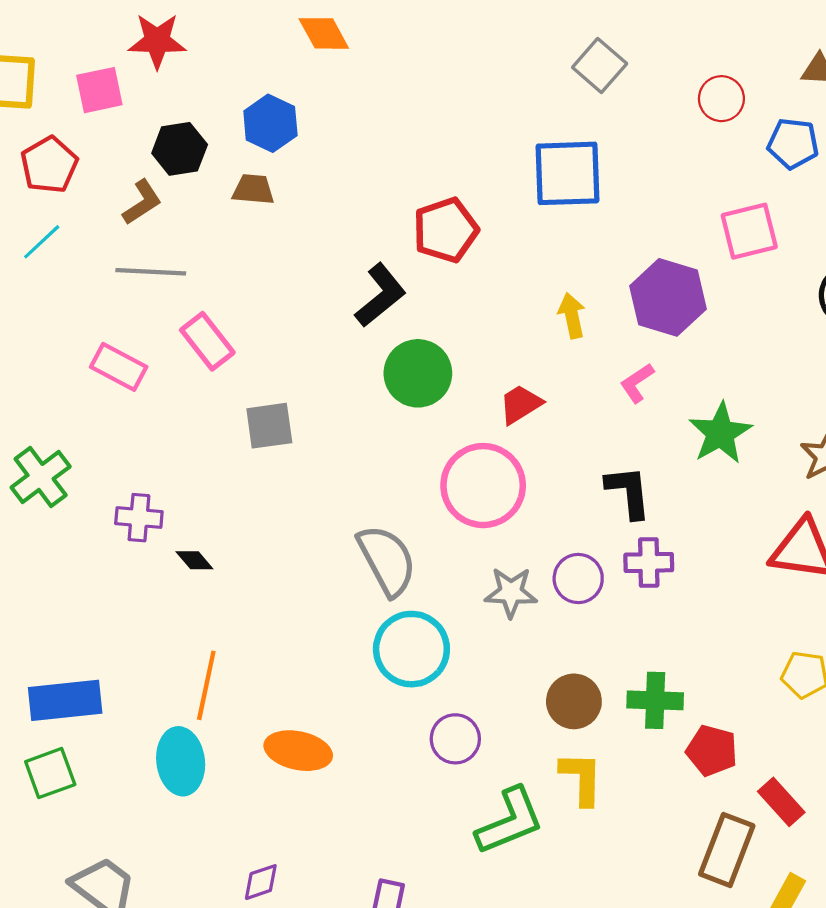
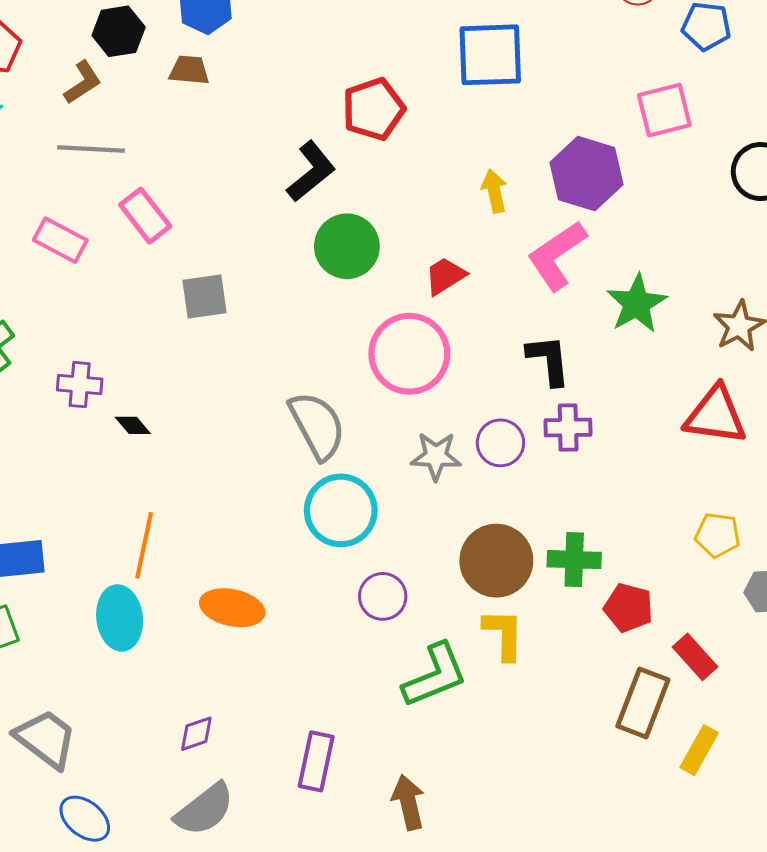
pink L-shape: (637, 383) -> (557, 256), size x1.8
brown circle: (574, 701) -> (496, 561), size x1.4

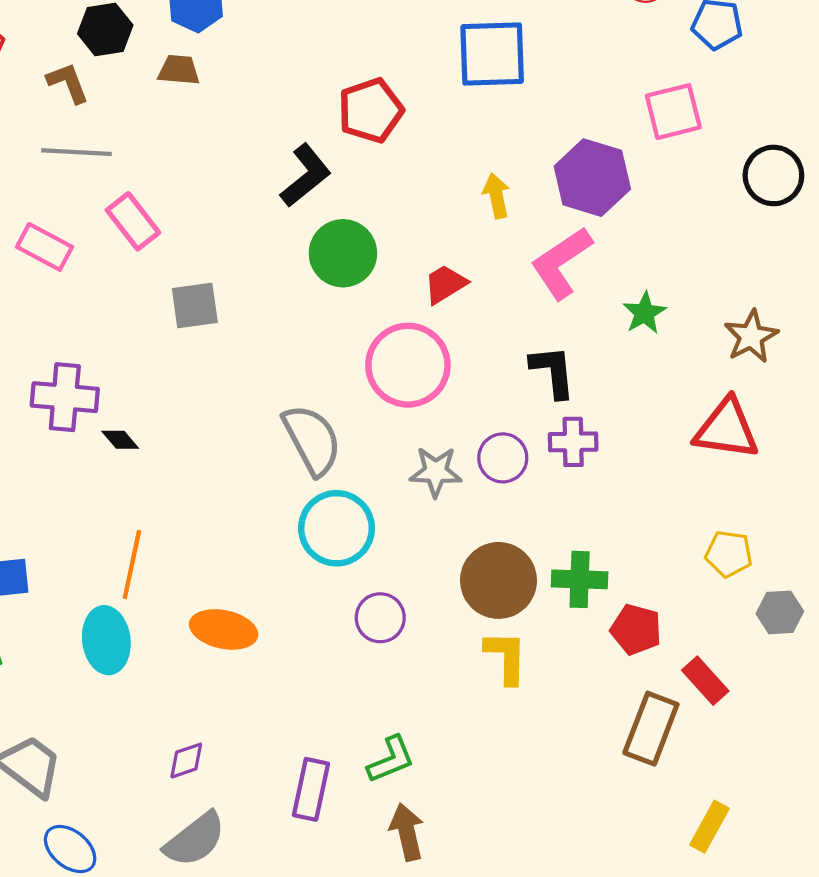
brown L-shape: (83, 82) -> (68, 83), turned -78
green star: (637, 304) -> (645, 313), size x0.7
purple cross: (80, 385) -> (65, 397), size x1.4
green L-shape: (435, 675) -> (391, 759), moved, size x0.7
yellow rectangle: (699, 750) -> (710, 827), moved

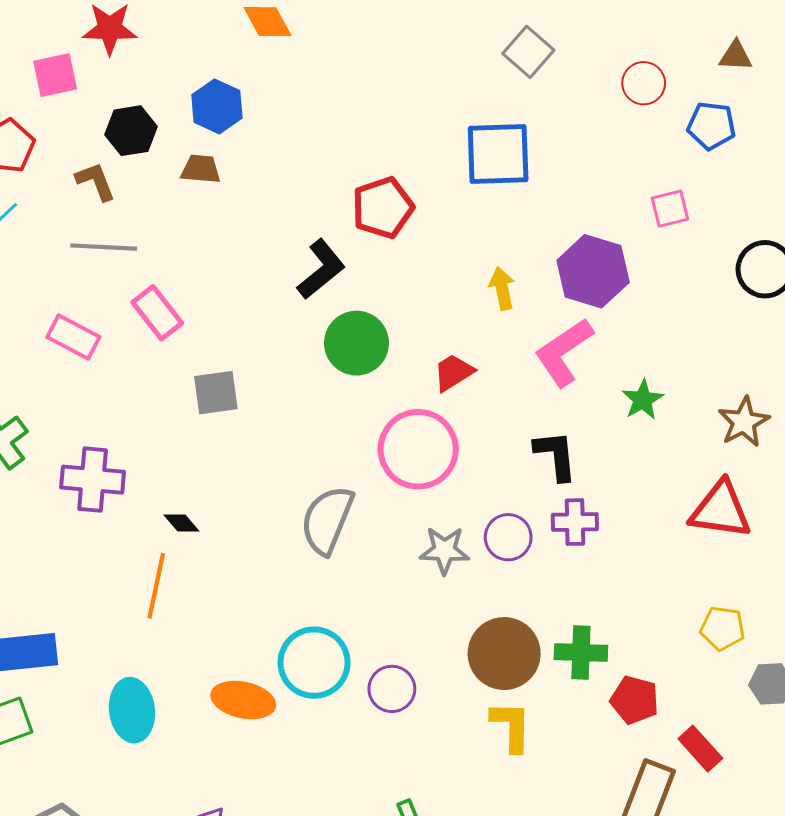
pink square: (673, 112) -> (670, 209), size x0.7
black diamond: (120, 440) -> (182, 523), moved
gray semicircle: (312, 440) -> (327, 520), turned -130
cyan circle: (337, 528) -> (314, 663), moved
orange line: (132, 564) -> (156, 586), moved

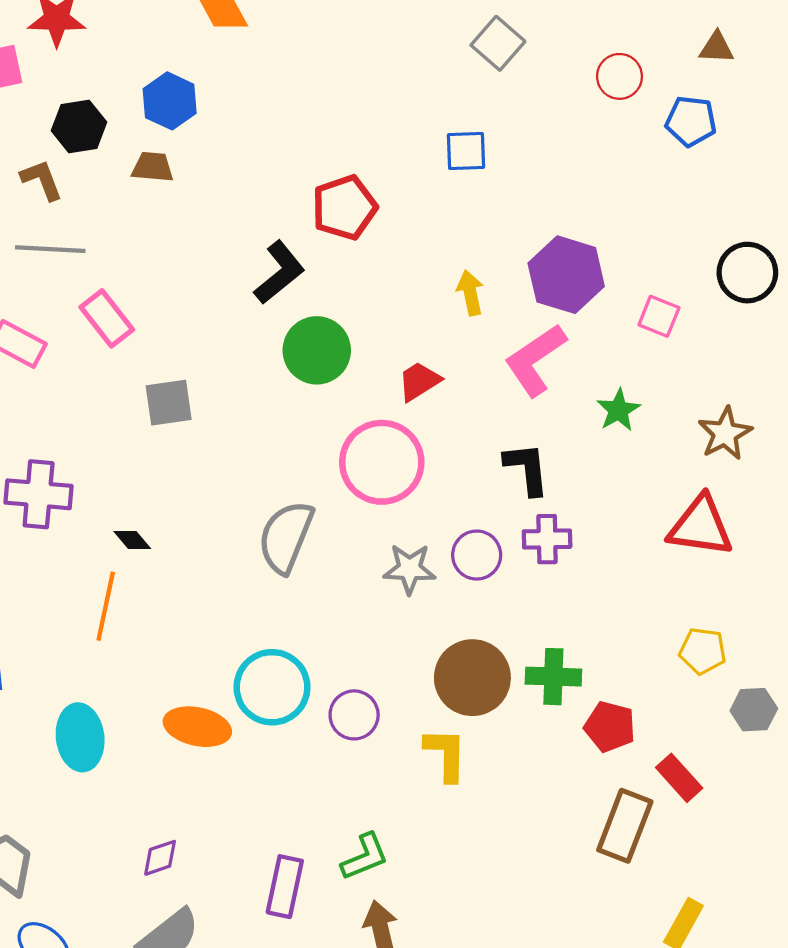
blue square: (498, 154) -> (466, 151), size x0.6
pink square: (670, 209) -> (659, 316), moved, turned 36
yellow L-shape: (511, 726) -> (446, 754), moved

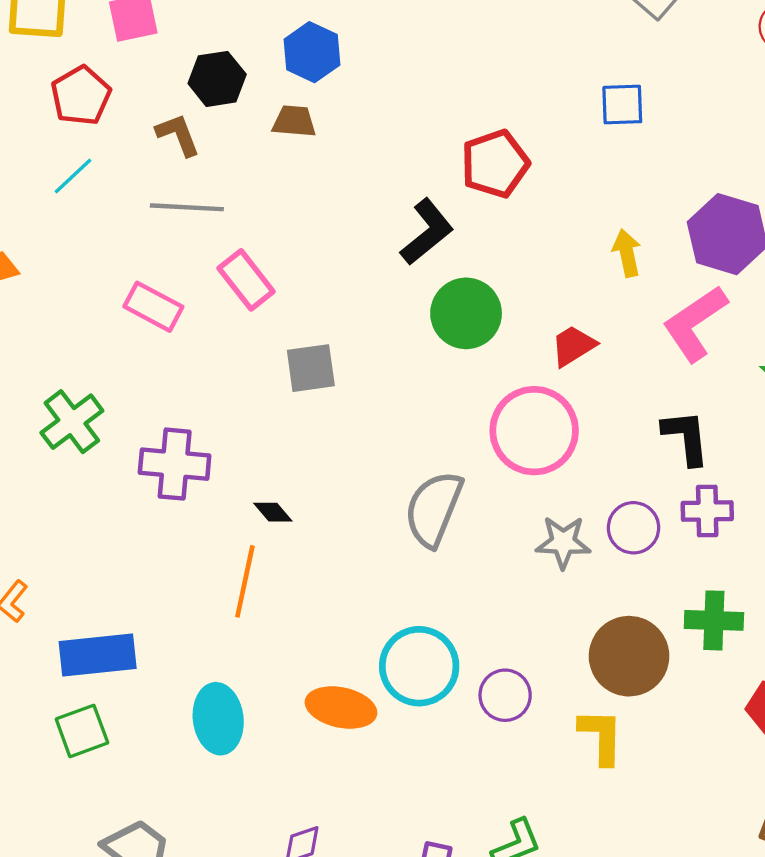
green cross: (553, 677) -> (714, 620), moved

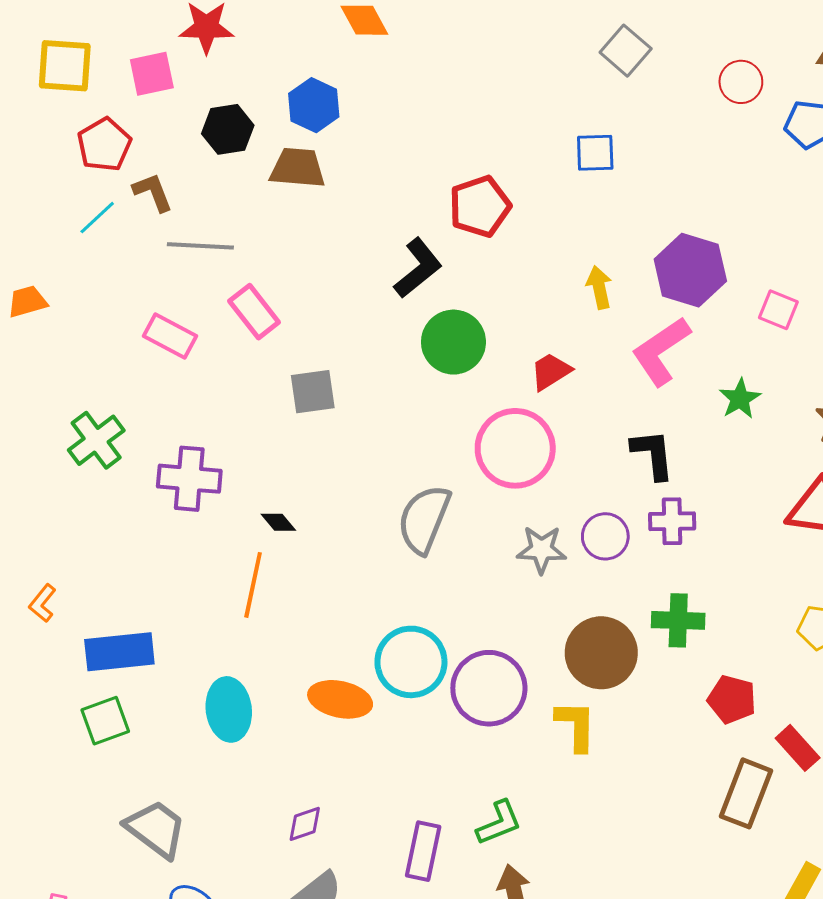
brown trapezoid: (294, 121) -> (298, 168), size x1.4
brown L-shape: (178, 135) -> (153, 192), moved
purple circle: (505, 695) -> (489, 688), size x1.6

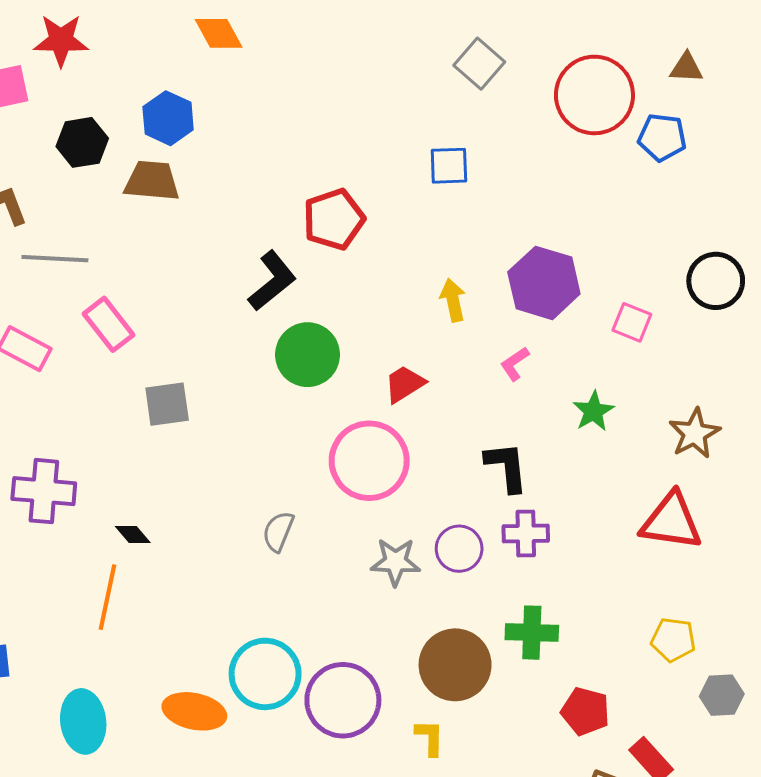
red circle: (741, 82) -> (594, 95), size x1.8
pink L-shape: (661, 351) -> (515, 364), size x0.5
gray semicircle: (424, 519) -> (278, 531), size x0.6
yellow L-shape: (576, 726) -> (430, 738), size x0.7

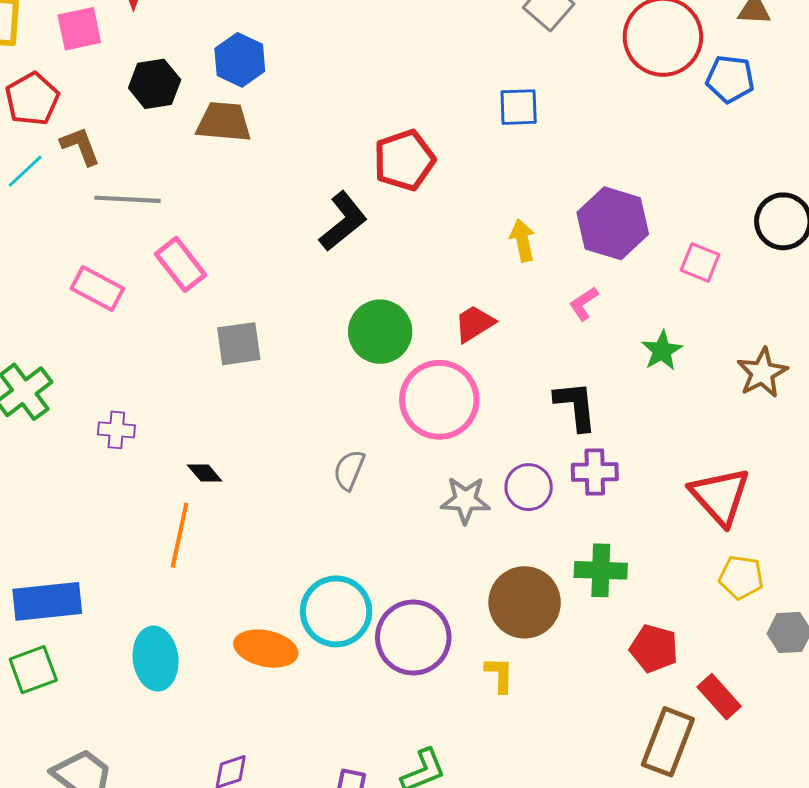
green circle: (308, 355) -> (380, 332), moved
purple cross: (44, 491) -> (116, 430), size x0.6
red triangle: (671, 521) -> (720, 496), moved, turned 40

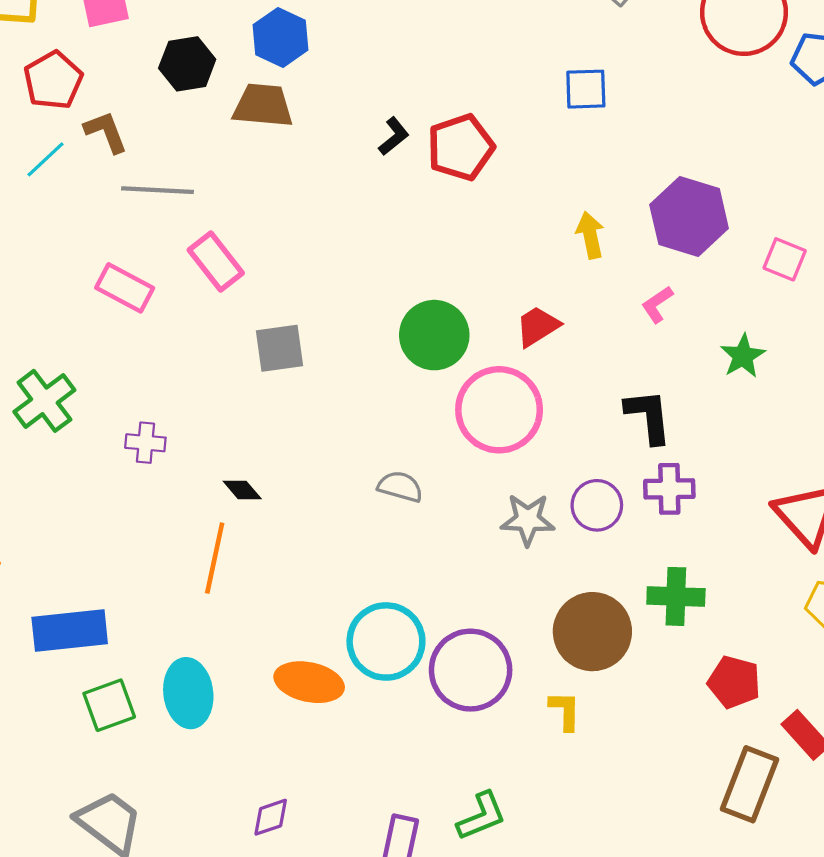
black L-shape: (343, 221) -> (394, 136), moved, size x0.6
gray semicircle: (349, 470) -> (400, 487), turned 84
green square: (33, 670) -> (109, 705), moved

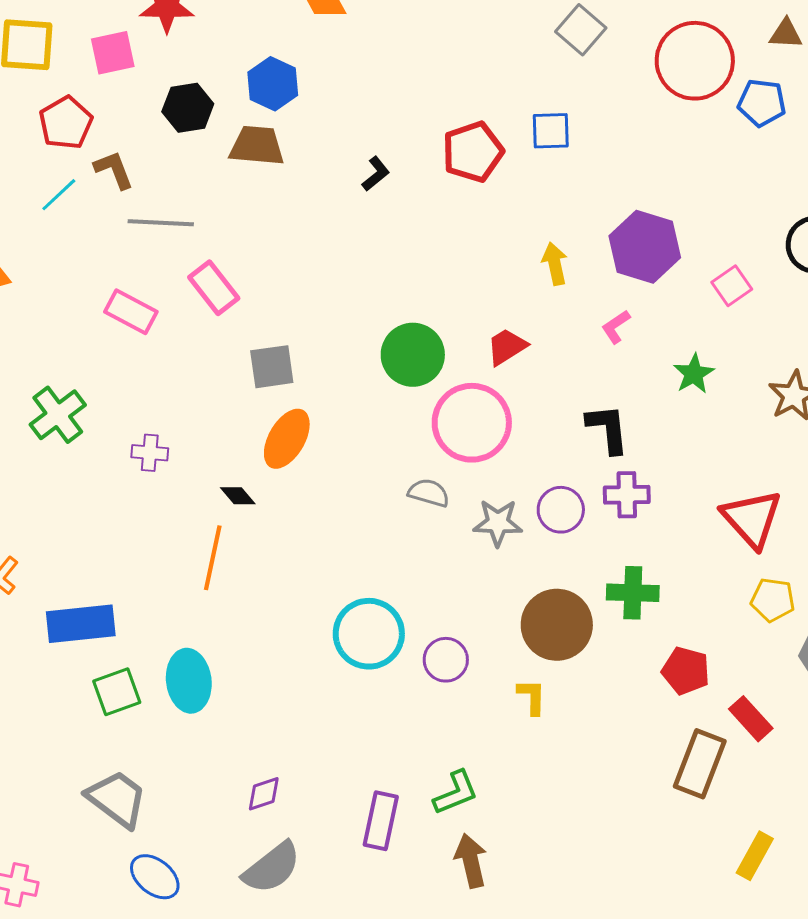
red pentagon: (461, 147) -> (473, 152), moved
pink square: (785, 259) -> (732, 286), turned 33
gray semicircle: (400, 487) -> (429, 493), moved
purple circle: (471, 670) -> (446, 660), size x0.6
orange ellipse: (309, 682) -> (287, 439), moved, turned -72

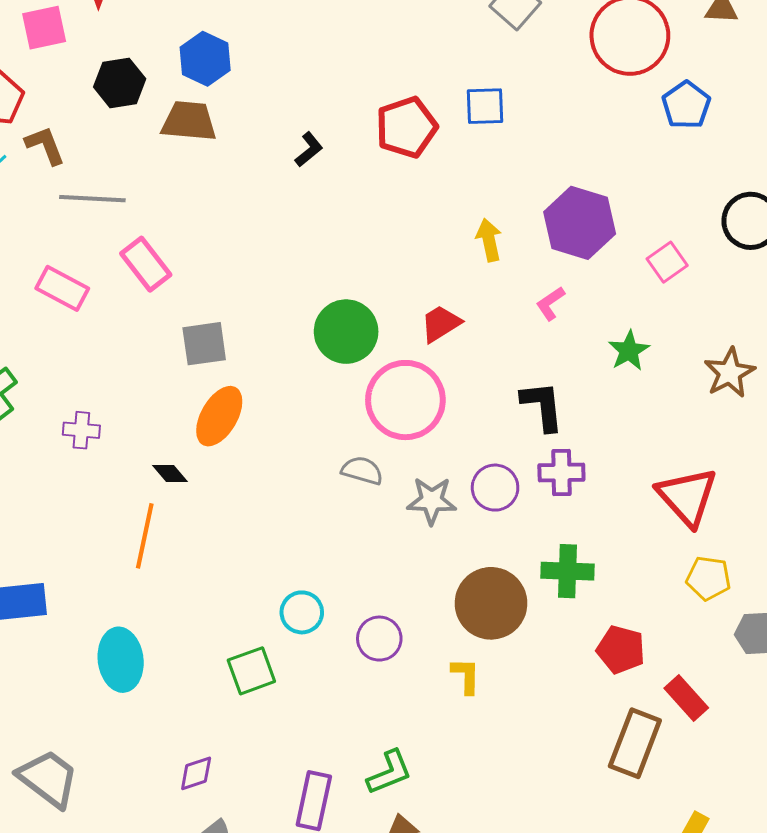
blue pentagon: (762, 103) -> (686, 105), moved, turned 30
cyan circle: (369, 634) -> (302, 612), size x0.6
green square: (117, 692) -> (251, 671), moved

